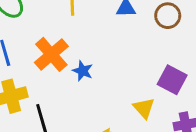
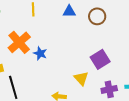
purple square: (172, 80) -> (100, 59), turned 30

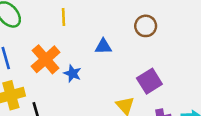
blue triangle: (69, 11) -> (103, 46), moved

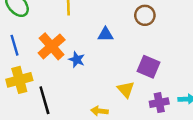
purple square: (149, 81) -> (148, 67), turned -35

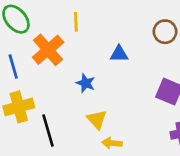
orange cross: (52, 46) -> (48, 50), moved
yellow triangle: (126, 89) -> (97, 119), moved

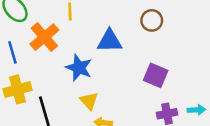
blue triangle: (119, 54) -> (110, 41), size x1.5
blue star: (86, 83) -> (79, 68), size x1.5

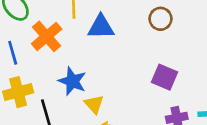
blue triangle: (110, 41) -> (101, 27), moved
blue star: (79, 68) -> (72, 81), moved

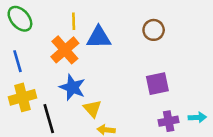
orange cross: (47, 36) -> (65, 50), moved
purple square: (165, 77) -> (157, 84), turned -35

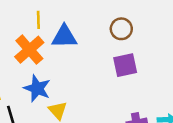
purple square: (157, 84) -> (125, 65), moved

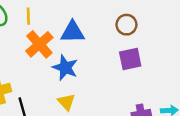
yellow line: (38, 20) -> (28, 16), moved
blue star: (37, 88) -> (65, 68), moved

